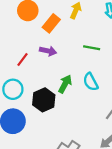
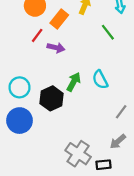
green line: (92, 48) -> (108, 32), moved, turned 42
red line: (22, 59) -> (37, 35), moved

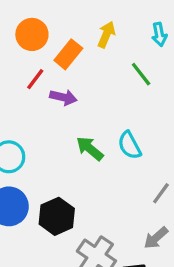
green arrow: (74, 82) -> (90, 149), turned -78
black hexagon: (52, 98) -> (57, 216), moved

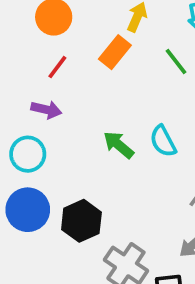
orange rectangle: (68, 54) -> (115, 52), moved
purple arrow: (63, 97) -> (46, 110), moved

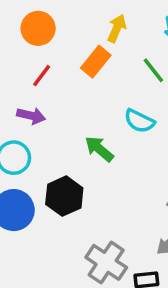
cyan semicircle: (163, 141) -> (139, 121), moved, turned -36
black hexagon: (81, 221) -> (64, 196), moved

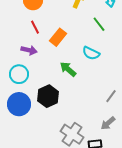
orange rectangle: (96, 62) -> (58, 37), moved
red line: (42, 76) -> (35, 27), turned -64

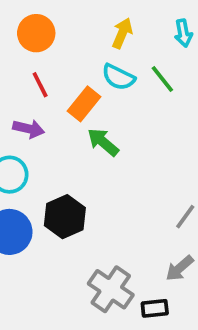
cyan semicircle: (91, 53) -> (118, 77), moved
green arrow: (68, 69) -> (103, 142), moved

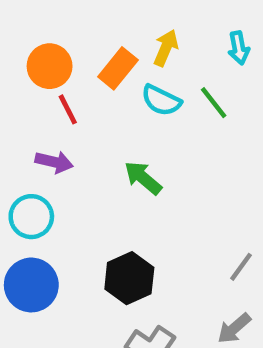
orange circle: (36, 33) -> (50, 66), moved
orange rectangle: (84, 104) -> (118, 68), moved
black hexagon: (65, 217) -> (129, 278), moved

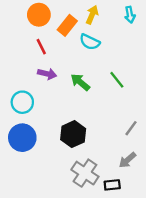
orange circle: (50, 66) -> (39, 15), moved
green line: (214, 103) -> (117, 80), moved
purple arrow: (54, 162) -> (47, 74), moved

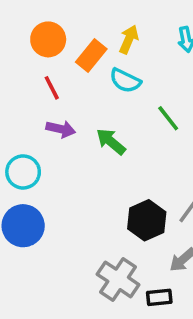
green line: (117, 80) -> (168, 118), moved
black hexagon: (73, 134) -> (147, 220), moved

